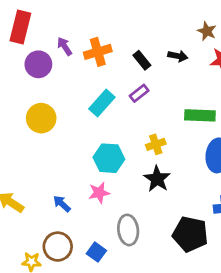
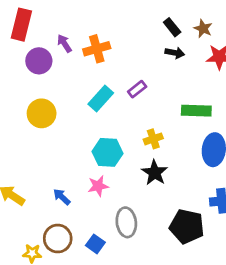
black rectangle: (142, 60) -> (172, 27), moved

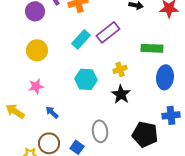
purple rectangle: (137, 89) -> (108, 32), size x1.6
pink star: (98, 186) -> (36, 86), moved

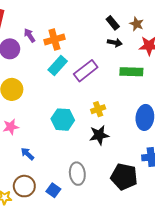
cyan rectangle: (81, 39) -> (58, 65), moved
green rectangle: (152, 48) -> (131, 72), moved
black star: (121, 94) -> (99, 135), turned 30

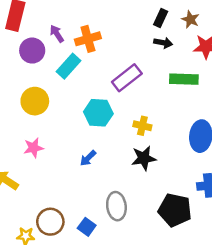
black rectangle: (113, 23) -> (161, 18), turned 64
cyan rectangle: (58, 65) -> (68, 66), moved
yellow cross: (98, 109) -> (142, 126), turned 32
cyan hexagon: (63, 120) -> (98, 113), moved
blue arrow: (27, 154) -> (88, 158), moved, turned -88

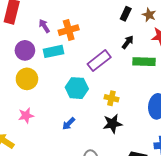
black arrow: (163, 43) -> (128, 42), moved, turned -64
purple circle: (32, 51) -> (25, 50), moved
cyan rectangle: (68, 66) -> (53, 51), turned 36

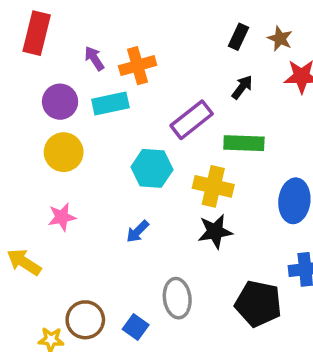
green rectangle: (144, 62) -> (244, 143), moved
yellow cross: (111, 98) -> (213, 186), size x1.5

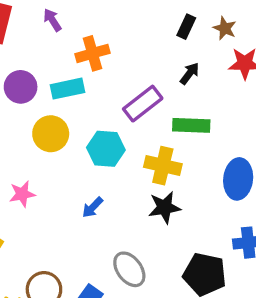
purple arrow: (94, 58) -> (52, 20), moved
yellow circle: (64, 152) -> (51, 134), moved
gray ellipse: (177, 298) -> (129, 269), turned -30

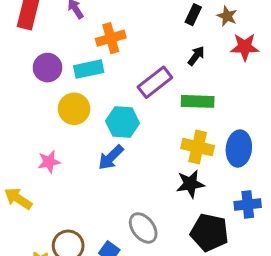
yellow cross: (163, 166) -> (198, 147), moved
blue arrow: (93, 207) -> (111, 157), moved, size x1.4
black star: (164, 207) -> (190, 184), moved

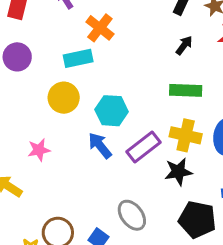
orange cross: (111, 38) -> (100, 28), turned -36
purple circle: (48, 68) -> (17, 57), moved
purple rectangle: (155, 82) -> (144, 147), moved
blue arrow: (111, 157) -> (100, 146), turned 96

